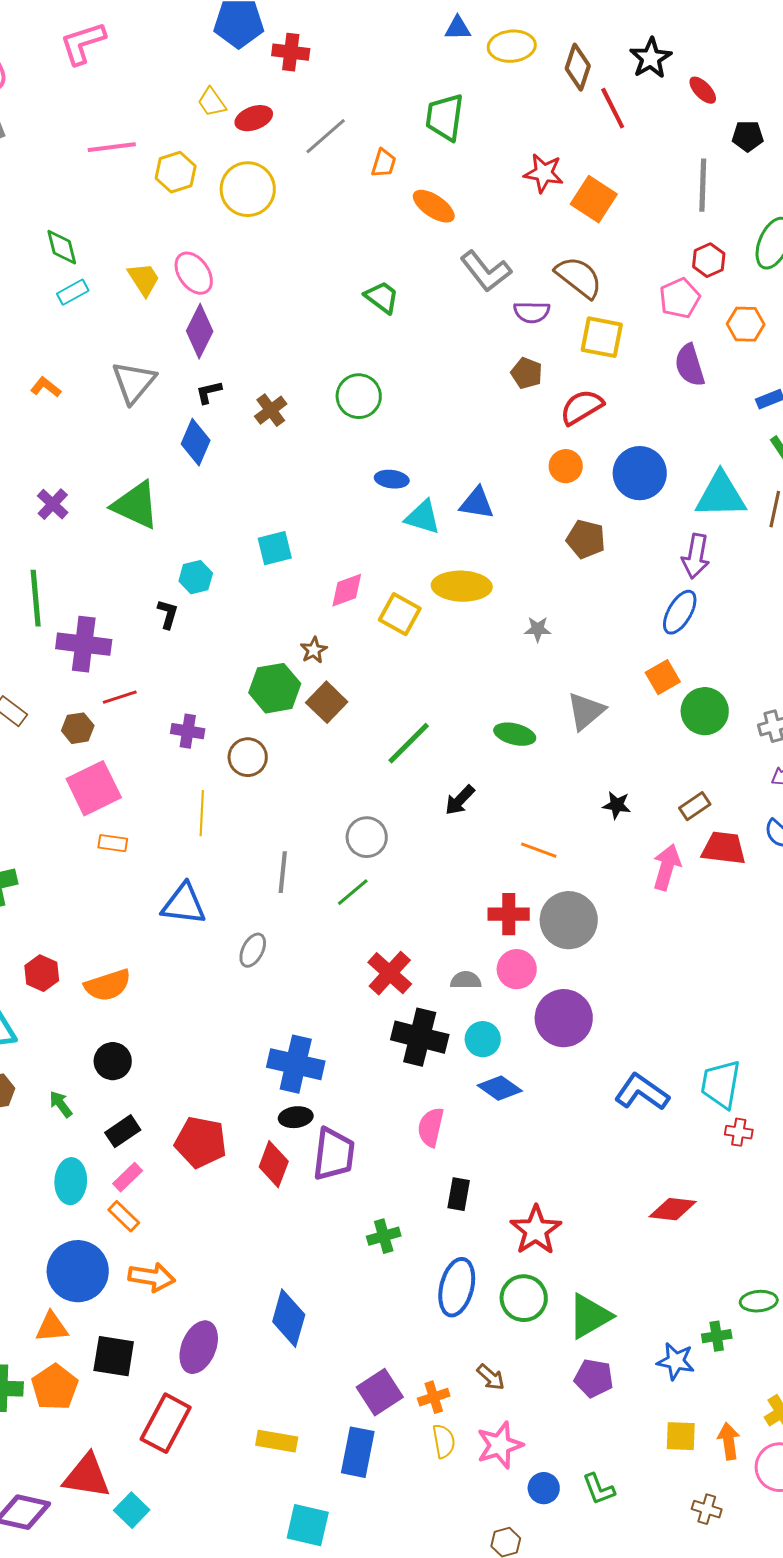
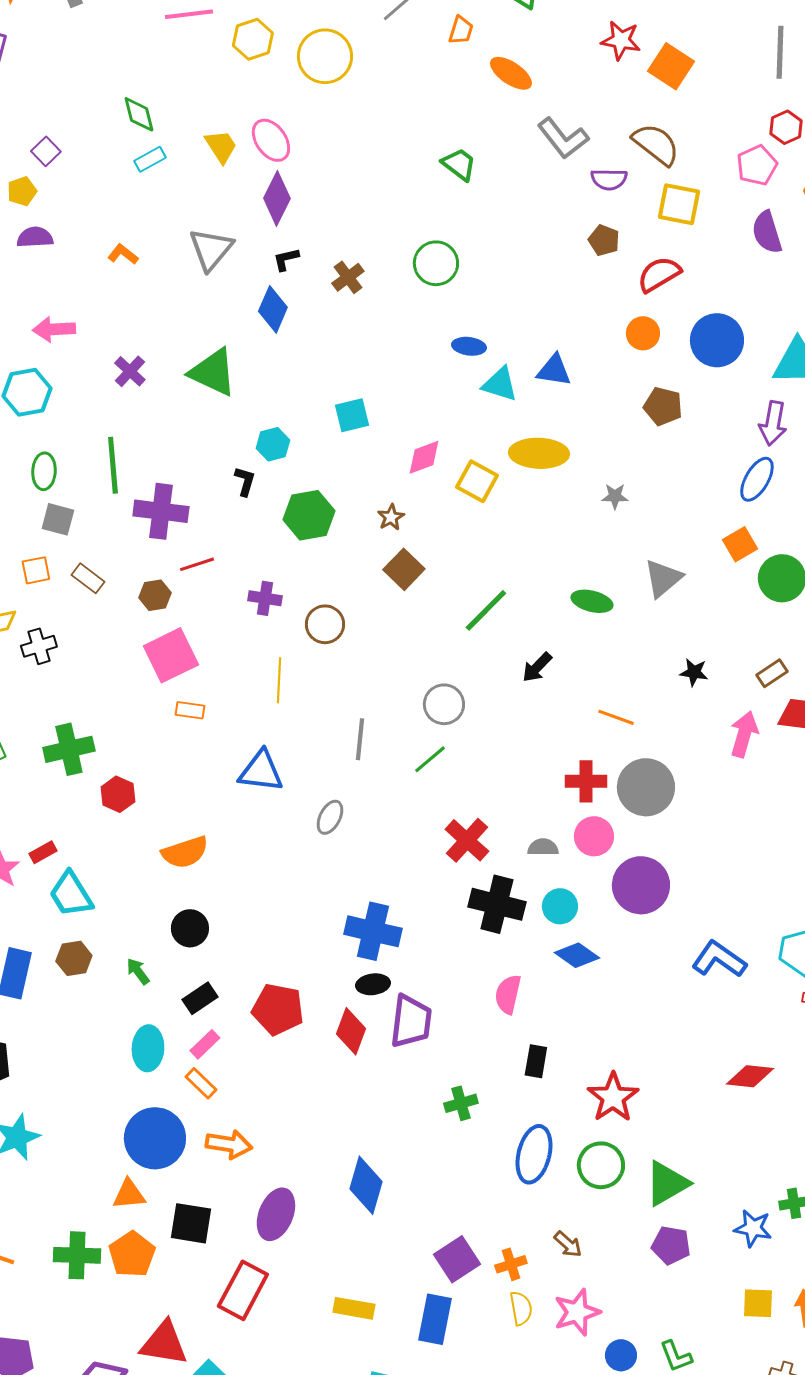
green hexagon: (275, 688) -> (309, 515), moved
red hexagon: (42, 973) -> (118, 794), moved

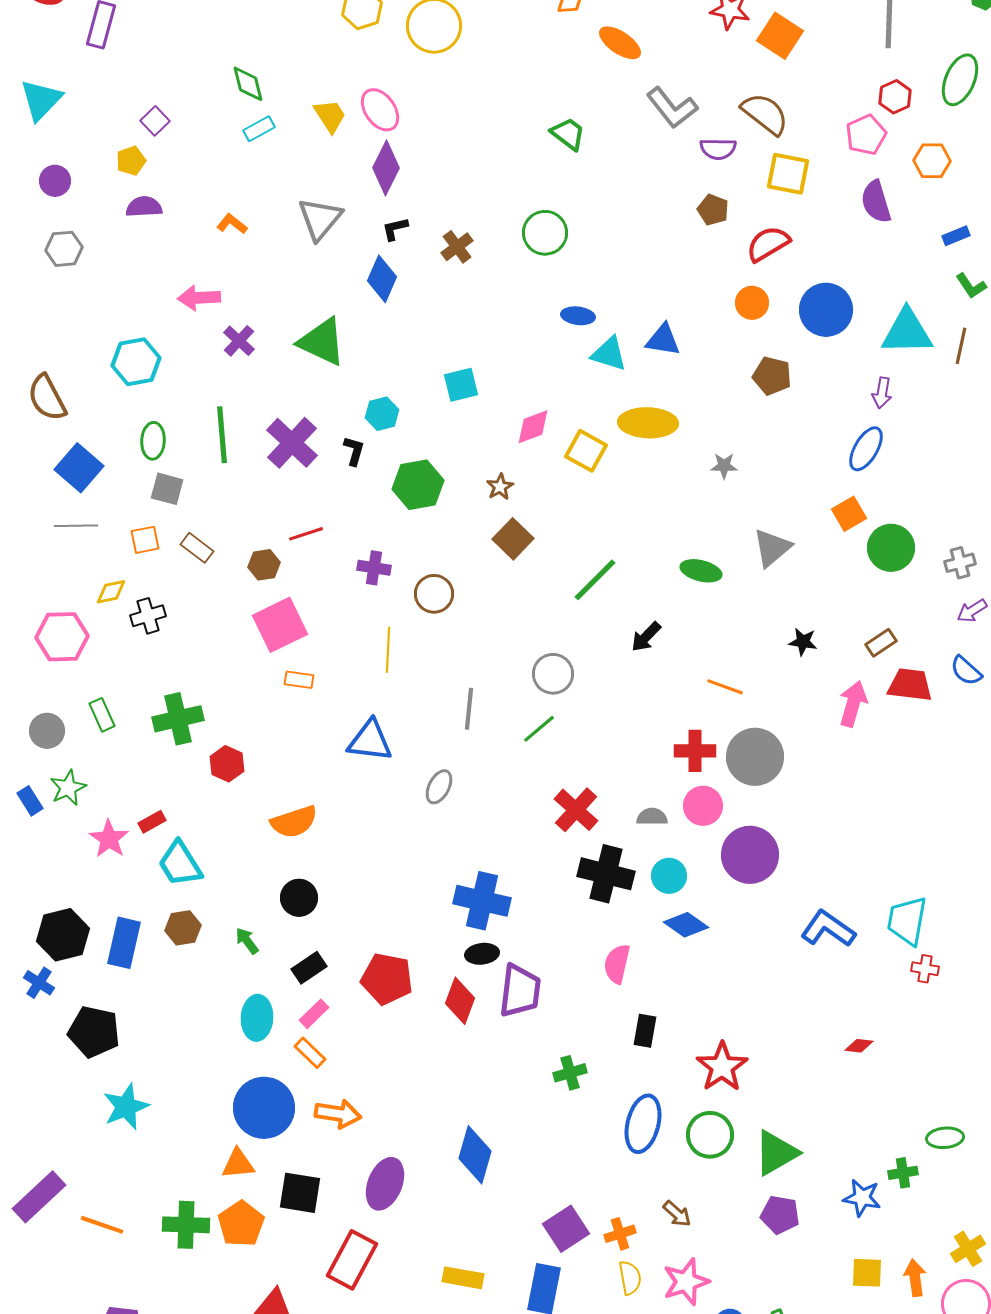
pink arrow: (54, 329) -> (199, 298), moved
purple arrow: (773, 423) -> (882, 393), size x0.7
purple cross: (161, 511) -> (292, 443), moved, turned 36
red diamond: (750, 1076) -> (859, 1046), size x0.6

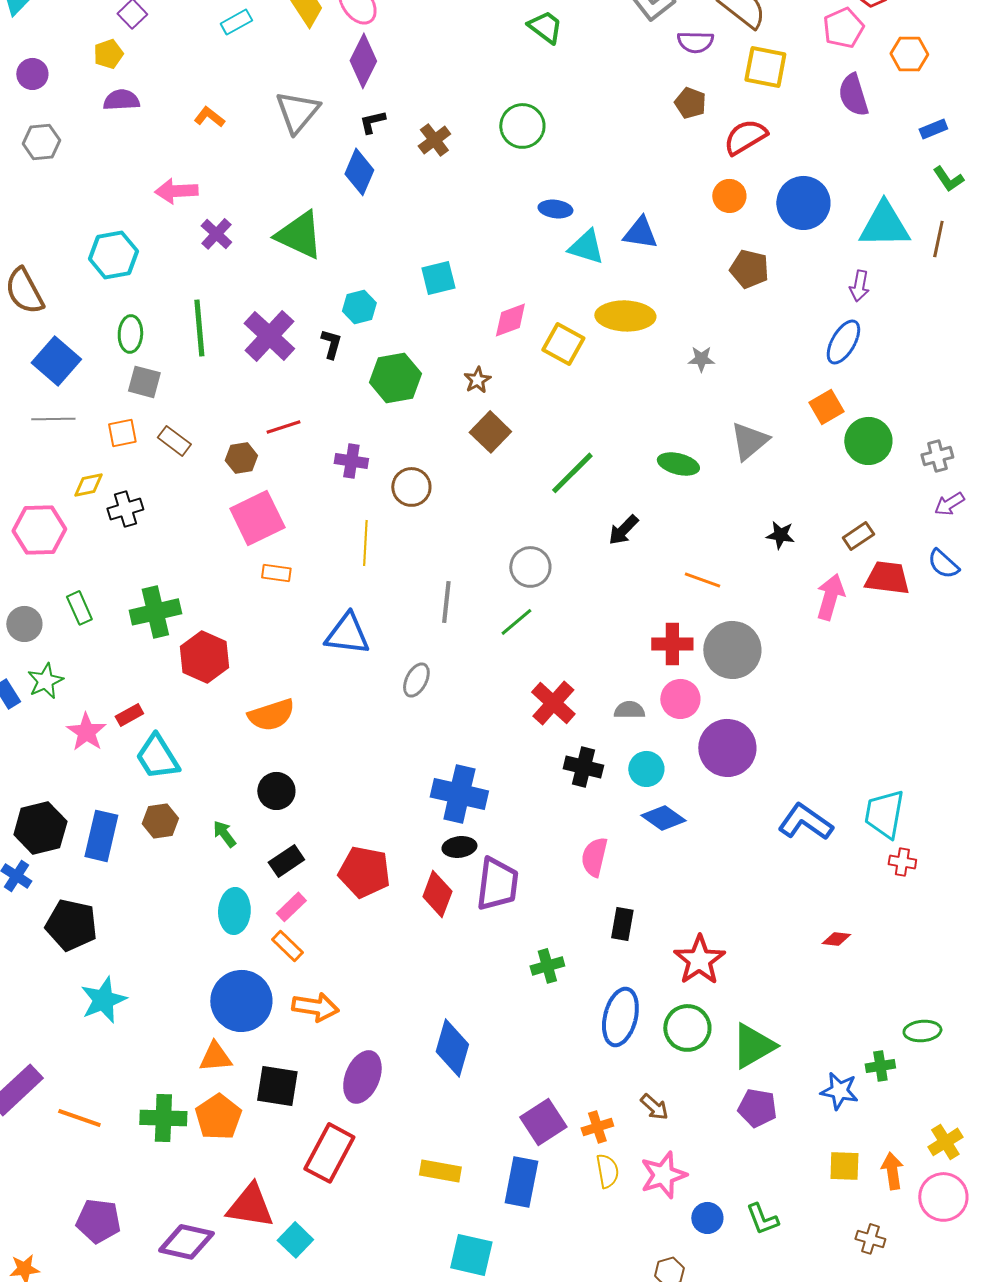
red hexagon: (227, 764) -> (204, 657), size x1.4
black cross: (606, 874) -> (583, 767), size x0.7

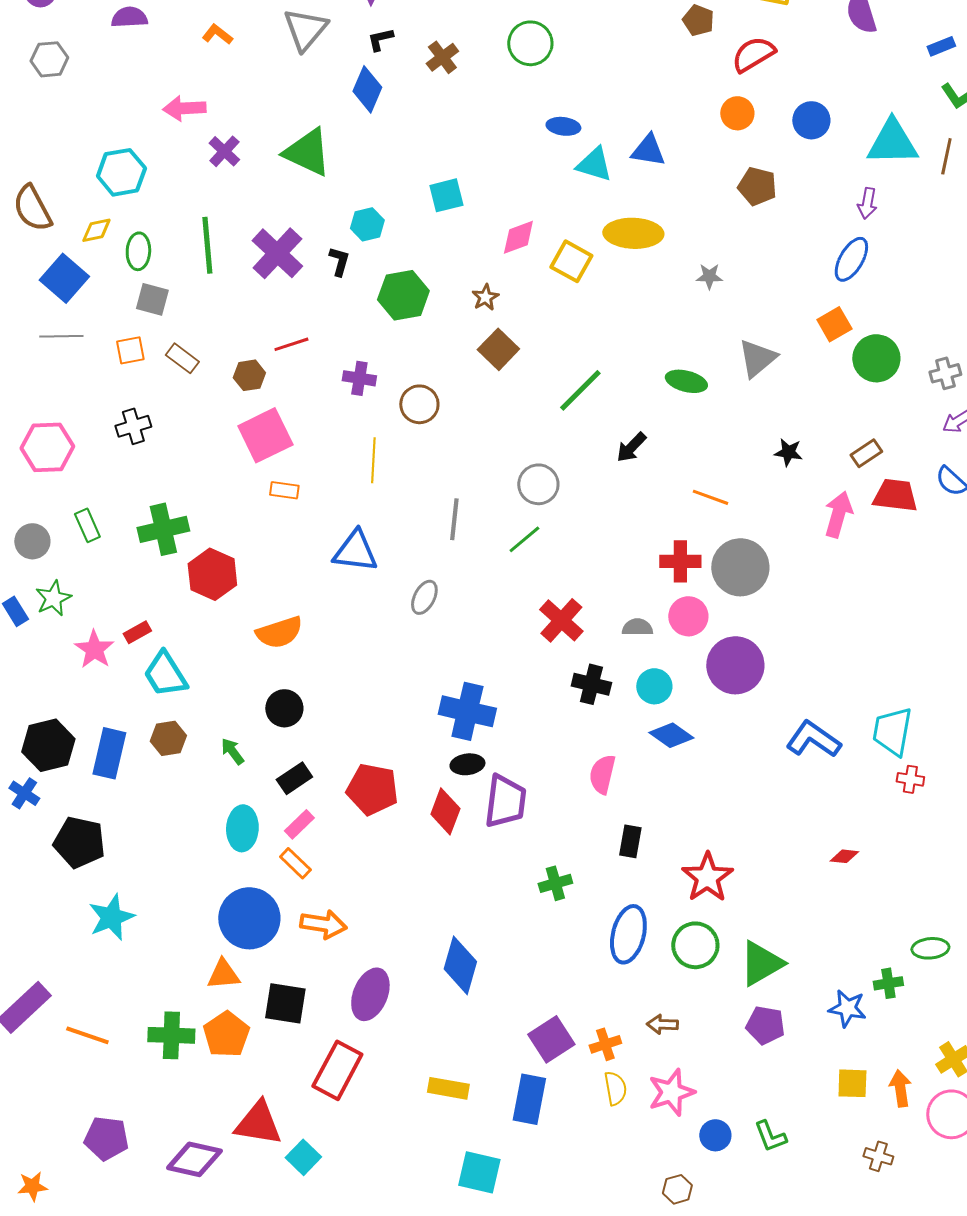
blue circle: (803, 203) -> (811, 120), size x0.7
yellow diamond: (88, 485) -> (96, 230), moved
brown arrow: (654, 1107) -> (662, 1024), turned 140

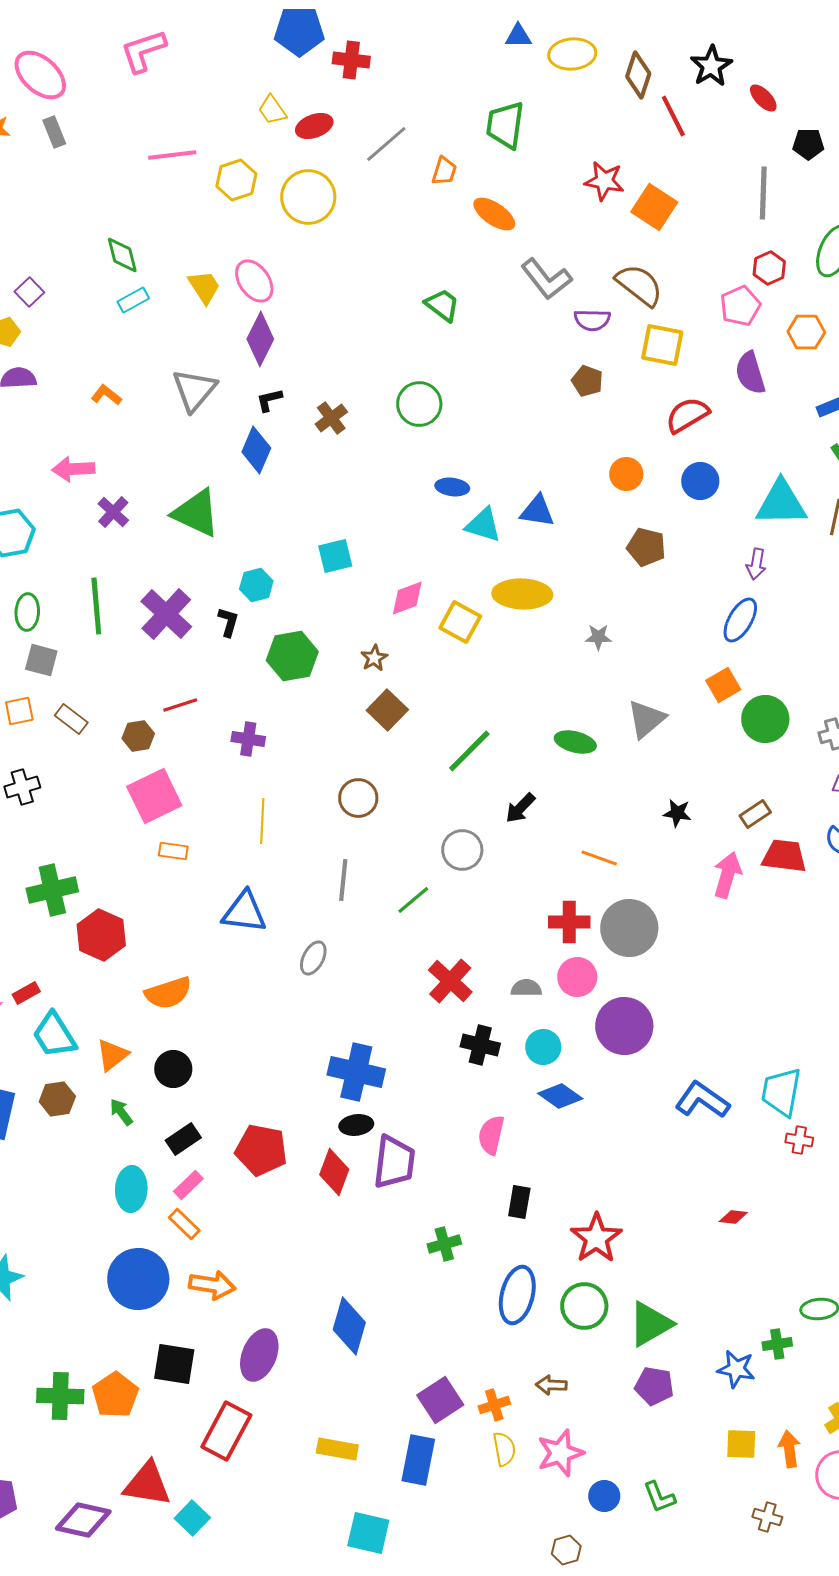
red semicircle: (753, 54) -> (687, 415), moved
brown circle: (419, 404) -> (358, 798), moved
gray circle: (538, 484) -> (462, 850), moved
orange triangle: (223, 974) -> (112, 1055), moved, turned -33

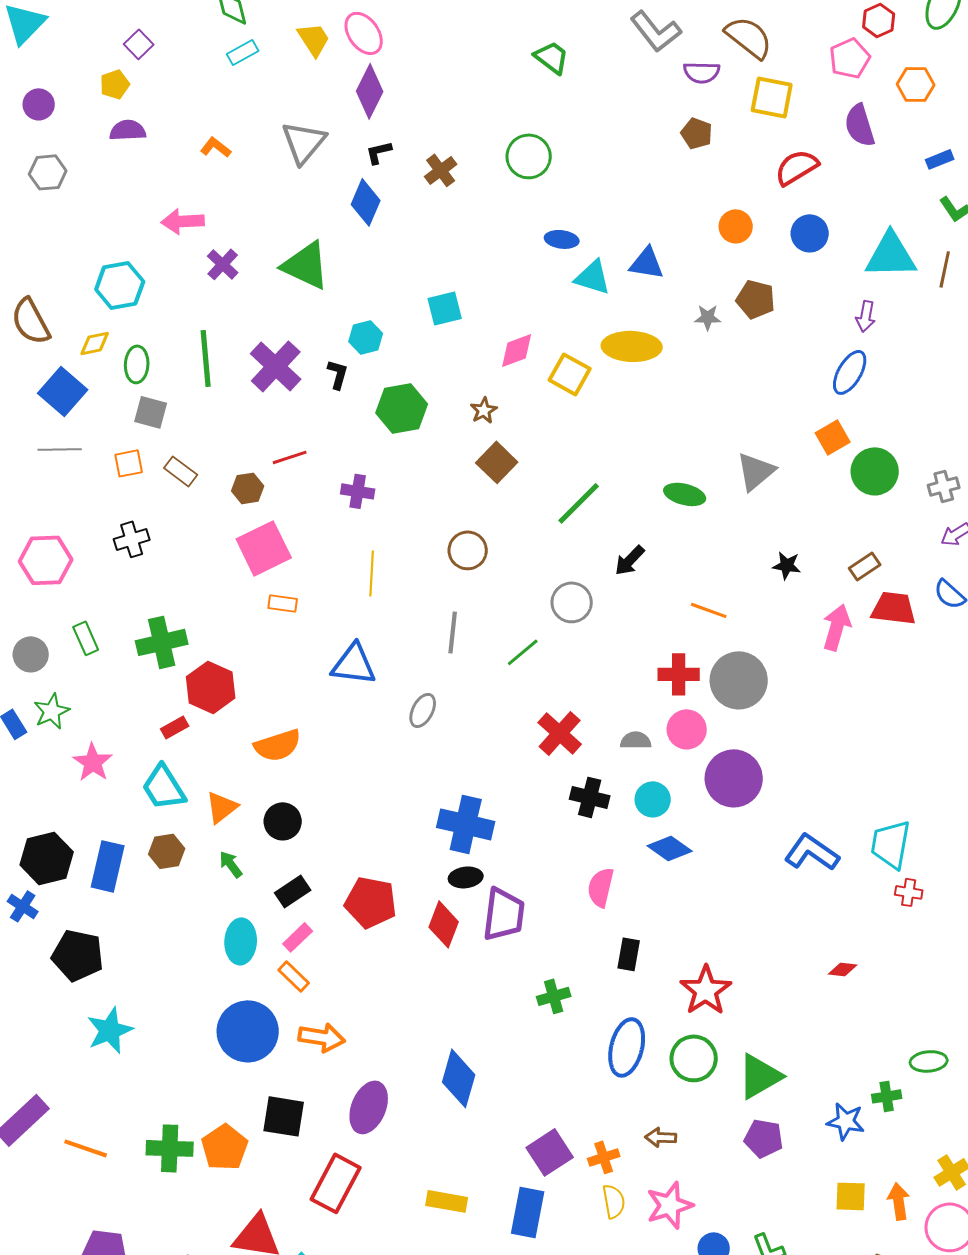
gray star: (598, 637) -> (708, 317), moved
red rectangle: (26, 993) -> (175, 727), moved

